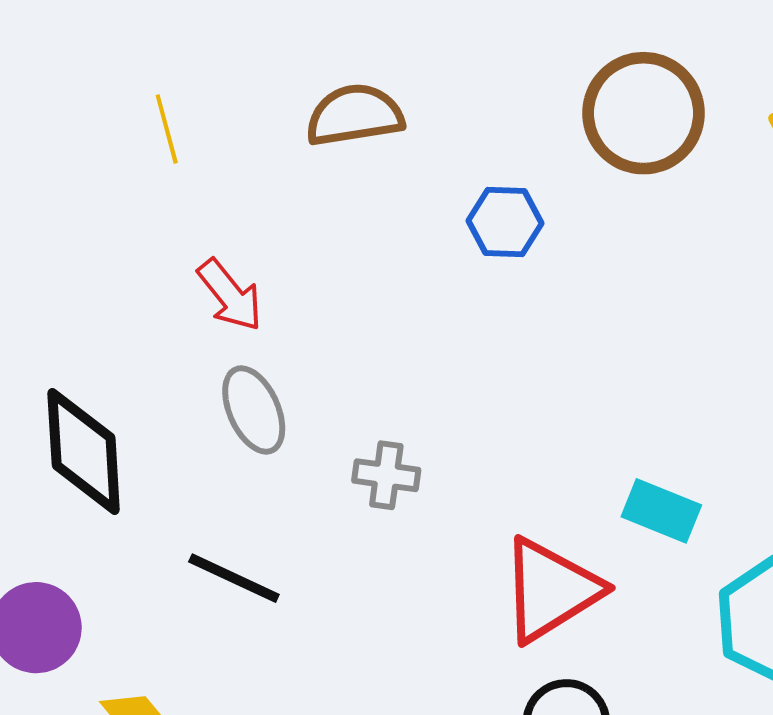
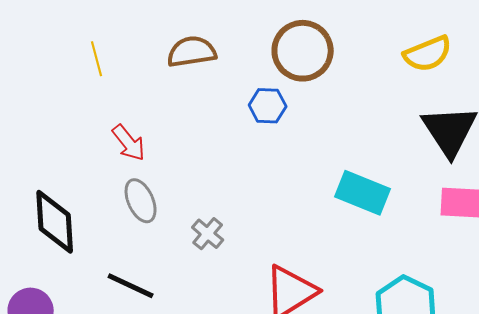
brown circle: (644, 113) -> (303, 51), moved
gray cross: (386, 475) -> (208, 234), turned 32
cyan rectangle: (661, 511) -> (363, 193), moved, size x1.4

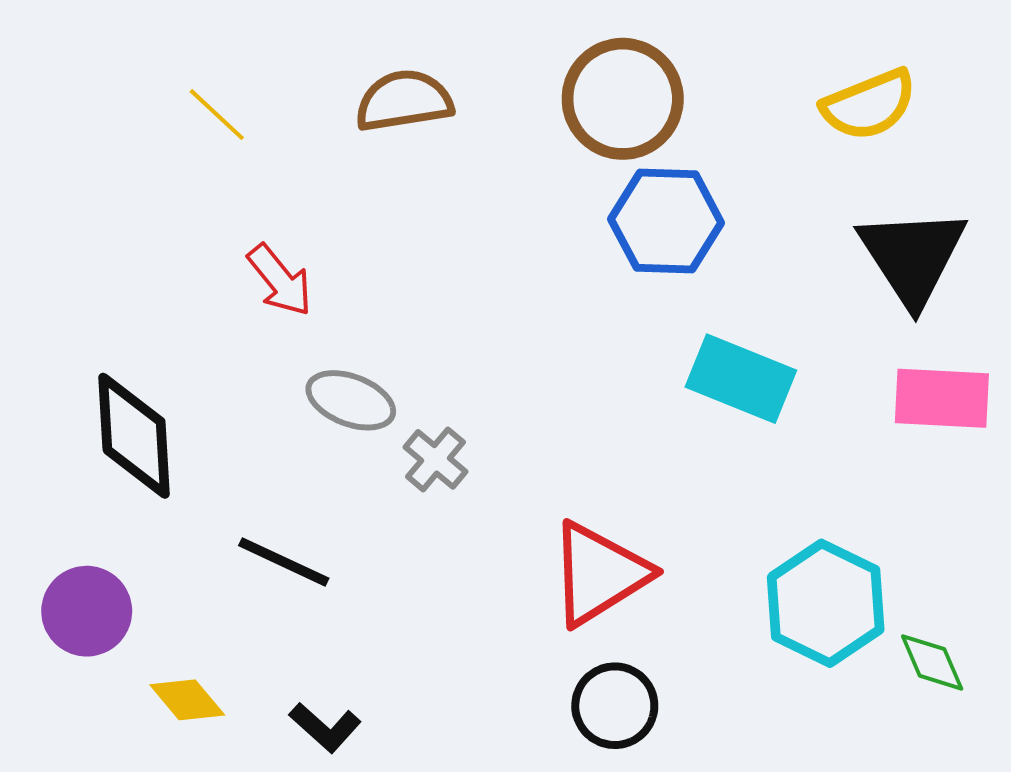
yellow line: (97, 59) -> (217, 115), turned -32
blue hexagon: (268, 106) -> (666, 221), moved, size x1.5
gray ellipse: (141, 201) -> (351, 400), moved, turned -45

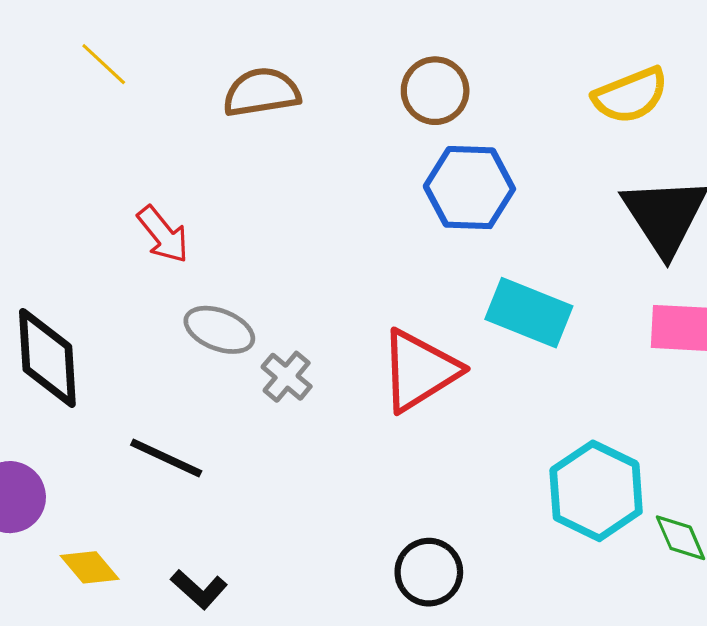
brown circle: (623, 99) -> (435, 91), size x0.7
yellow line: (217, 115) -> (104, 64), moved
red triangle: (599, 574) -> (419, 370), moved

